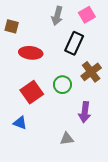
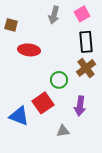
black rectangle: (74, 43) -> (86, 42), moved, turned -30
red square: (32, 92) -> (43, 103), moved
blue triangle: (20, 123) -> (19, 116), size x1.5

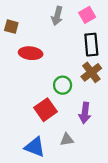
blue triangle: (19, 116) -> (35, 147), moved

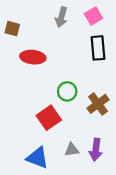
brown cross: (91, 72) -> (98, 104), moved
purple arrow: (85, 113) -> (96, 150), moved

